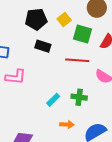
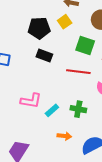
yellow square: (64, 20) -> (65, 22), moved
pink L-shape: (16, 77) -> (31, 101), moved

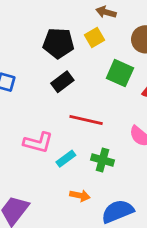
black rectangle: (44, 56) -> (62, 82), turned -63
red line: (78, 72) -> (86, 120), moved

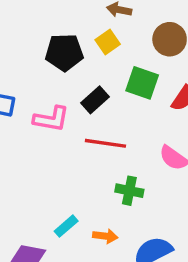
black rectangle: (62, 82) -> (95, 100), moved
pink L-shape: (38, 143) -> (51, 119), moved
cyan rectangle: (66, 159) -> (66, 226), moved

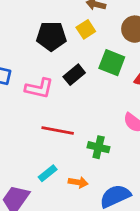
red line: (105, 143) -> (58, 130), moved

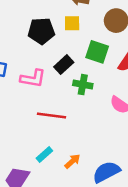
yellow square: (86, 29) -> (72, 23), turned 35
green cross: (99, 147) -> (83, 85), moved
orange arrow: (78, 182) -> (72, 161), turned -49

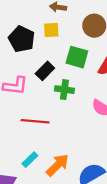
black pentagon: (41, 31) -> (22, 39), turned 30
orange arrow: (72, 161) -> (57, 165), size x1.5

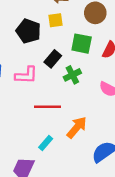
green cross: (64, 90) -> (72, 75), turned -30
orange arrow: (57, 165) -> (77, 127), moved

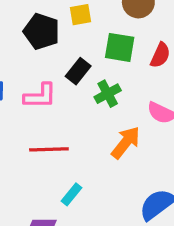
red line: (48, 107) -> (49, 149), moved
orange arrow: (77, 127) -> (126, 142), moved

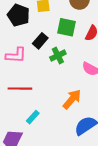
orange arrow: (126, 142) -> (72, 99), moved

